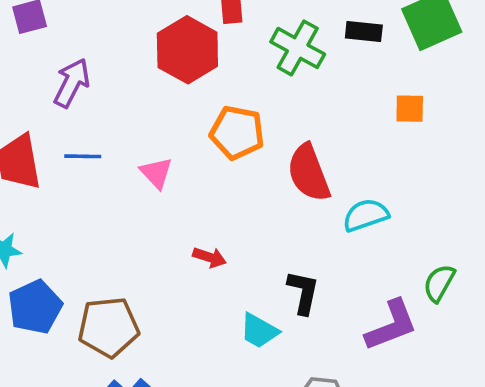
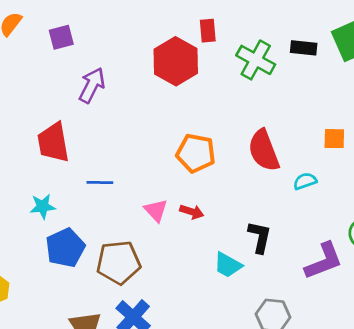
orange square: (410, 109) -> (334, 139), moved
orange pentagon: (237, 132) -> (196, 153), moved
blue line: (83, 156) -> (100, 182), moved
pink triangle: (156, 173) -> (156, 210), moved
cyan semicircle: (366, 215) -> (305, 181), size x0.7

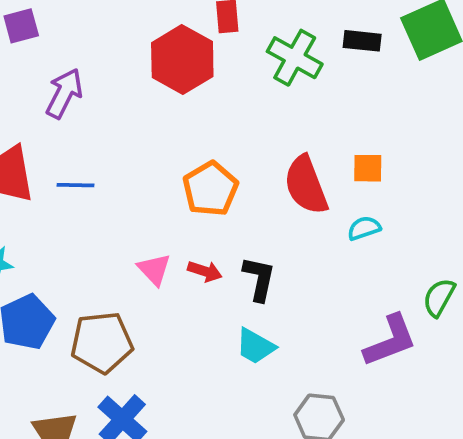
orange square: (334, 139) -> (368, 168), moved
orange pentagon: (196, 153) -> (210, 189), turned 30
blue line: (100, 182) -> (76, 185), moved
black L-shape: (260, 237) -> (259, 279), moved

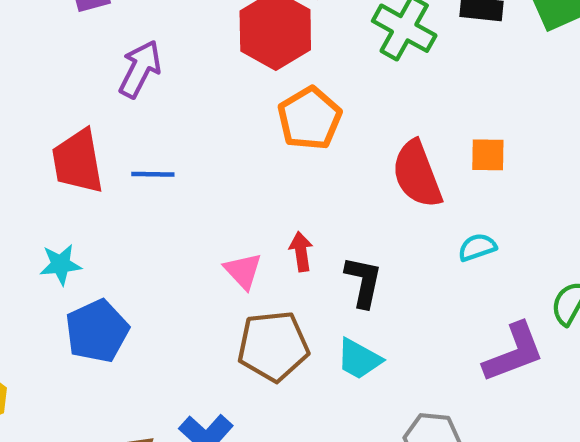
orange pentagon: (210, 189) -> (310, 118), moved
cyan semicircle: (364, 228) -> (477, 247), moved
red arrow: (205, 271) -> (301, 252), moved, turned -116
brown pentagon: (102, 342) -> (273, 346), moved

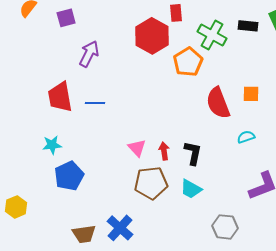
orange pentagon: (310, 118) -> (188, 62), moved
red arrow: (301, 252) -> (164, 151), moved

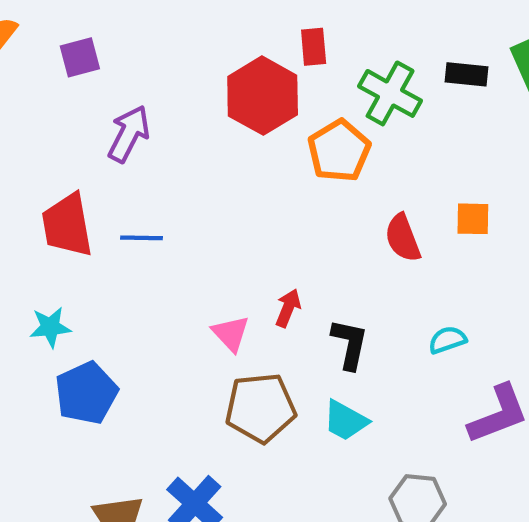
red semicircle: (218, 103) -> (403, 238), size x0.7
cyan semicircle: (246, 137) -> (447, 340), moved
red arrow: (164, 151) -> (288, 308), moved, turned 30

